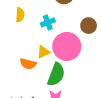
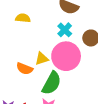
yellow semicircle: (20, 15) -> (23, 18), turned -96
cyan cross: (48, 22) -> (65, 30), moved, turned -32

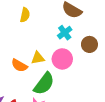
yellow semicircle: (23, 18) -> (25, 15), turned 88
pink circle: (66, 56) -> (62, 59), size x0.7

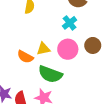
brown circle: (89, 44) -> (93, 45), moved
green semicircle: (44, 84) -> (50, 74), turned 75

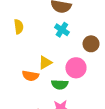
pink circle: (68, 49) -> (76, 68), moved
green semicircle: (50, 74) -> (60, 85), size x0.7

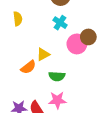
pink circle: (76, 68) -> (77, 44), moved
orange semicircle: (30, 76) -> (28, 67), turned -49

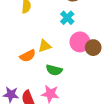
brown circle: (88, 37) -> (93, 48), moved

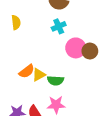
cyan cross: (67, 18) -> (59, 26), turned 32
yellow triangle: (45, 46) -> (39, 75), moved

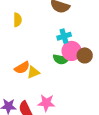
cyan cross: (59, 26) -> (64, 36), moved
green semicircle: (55, 81) -> (61, 59), moved

